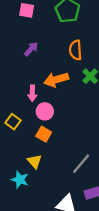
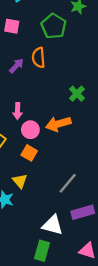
orange semicircle: (75, 50) -> (39, 58), moved
orange arrow: (56, 80) -> (58, 124), moved

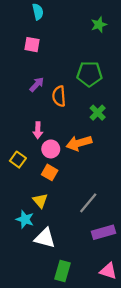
green pentagon: (54, 26) -> (89, 74), moved, turned -30
orange semicircle: (39, 58) -> (59, 96), moved
white triangle: (53, 225) -> (45, 238), moved

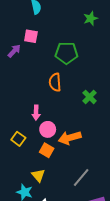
green pentagon: (89, 74) -> (66, 53), moved
purple arrow: (37, 84) -> (14, 51), moved
orange arrow: (79, 143) -> (70, 138), moved

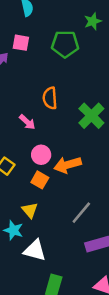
green pentagon: (66, 53) -> (65, 44), moved
green cross: (90, 97) -> (91, 116), size x1.5
pink arrow: (36, 113) -> (27, 122), moved, turned -48

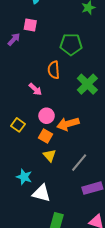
green pentagon: (65, 44) -> (71, 44), moved
yellow triangle: (30, 210) -> (50, 155), moved

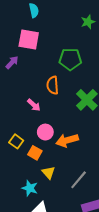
pink square: (30, 25) -> (29, 40), size x1.5
purple arrow: (14, 39) -> (12, 62), moved
orange square: (46, 136) -> (35, 153), moved
cyan star: (24, 177) -> (30, 188), moved

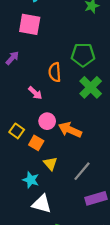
green pentagon: (70, 59) -> (83, 55), moved
purple arrow: (12, 62) -> (12, 58), moved
orange arrow: (67, 140) -> (70, 130), turned 40

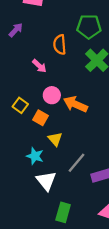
gray line: (82, 171) -> (77, 163), moved
white triangle: (42, 204) -> (46, 181), turned 36

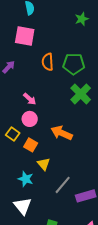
orange semicircle: (60, 45) -> (48, 62), moved
pink circle: (52, 95) -> (30, 119), moved
white triangle: (46, 181) -> (23, 206), moved

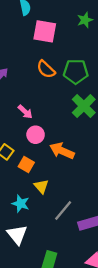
pink square: (25, 36) -> (45, 31), moved
orange semicircle: (48, 62) -> (46, 69), turned -42
pink circle: (30, 119) -> (36, 135), moved

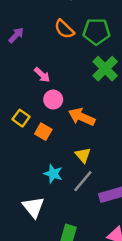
yellow triangle: (41, 186) -> (83, 155), moved
cyan star: (21, 204) -> (53, 174), moved

